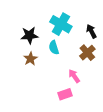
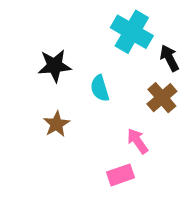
cyan cross: (61, 24) -> (132, 32), moved
brown star: (30, 59) -> (56, 124), moved

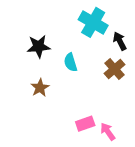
pink arrow: (137, 141) -> (108, 132), moved

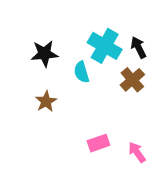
cyan cross: (93, 22) -> (105, 46), moved
pink arrow: (108, 132) -> (137, 152), moved

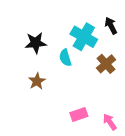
black arrow: (139, 47) -> (111, 26), moved

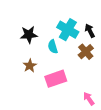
black arrow: (111, 26) -> (90, 31), moved
pink rectangle: (79, 114) -> (56, 79), moved, size x1.5

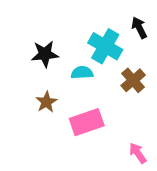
black arrow: (90, 31) -> (139, 28), moved
cyan semicircle: (53, 47) -> (82, 73), turned 104

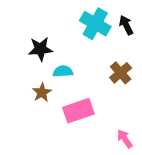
cyan cross: (105, 46) -> (95, 24), moved
cyan semicircle: (82, 73) -> (63, 71), moved

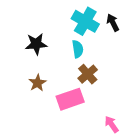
cyan semicircle: (63, 71) -> (78, 49), moved, turned 84
brown cross: (121, 73) -> (88, 74), moved

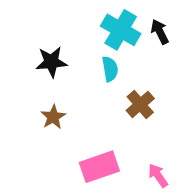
brown cross: (88, 74) -> (140, 104), moved
pink rectangle: (70, 99) -> (99, 167), moved

